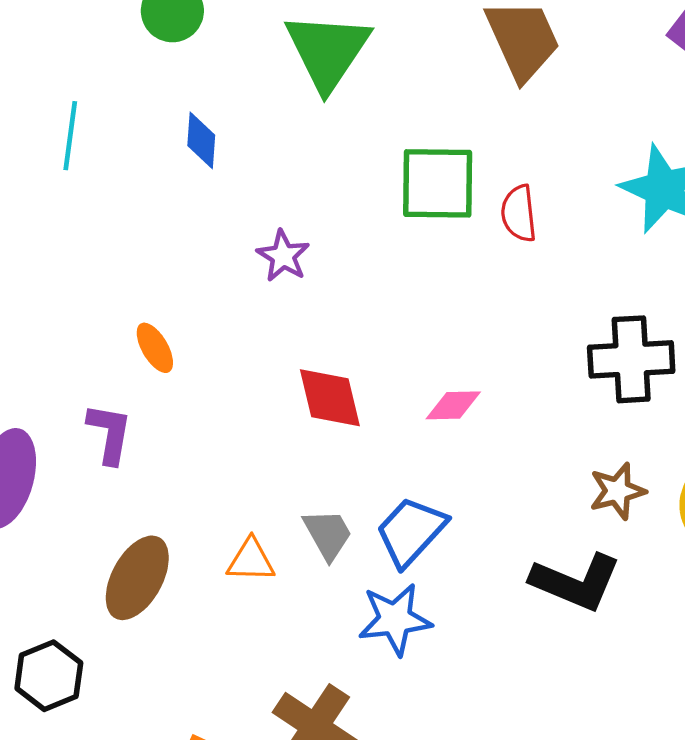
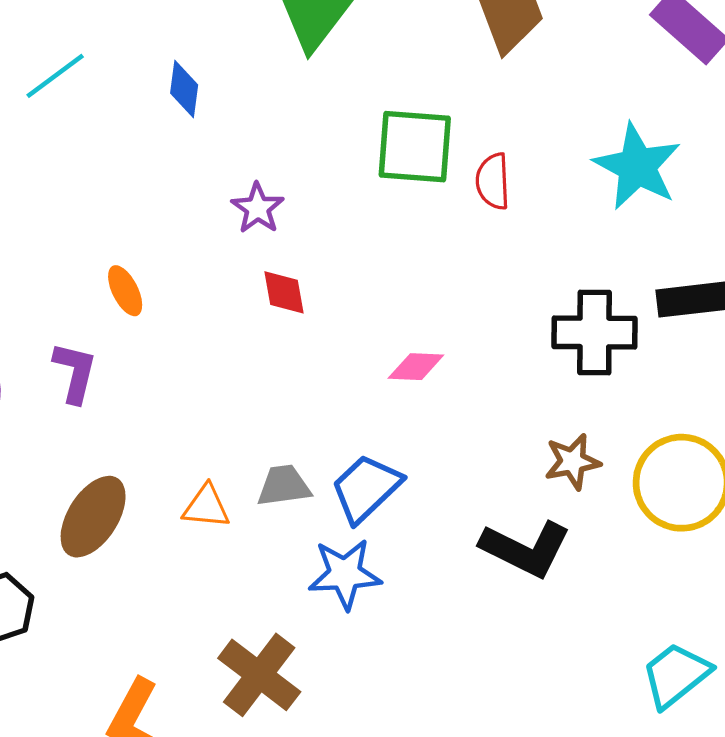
cyan line: (70, 136) -> (55, 76), turned 42
red diamond: (330, 398) -> (284, 292), moved, size x0.7
gray trapezoid: (328, 534) -> (284, 486), turned -72

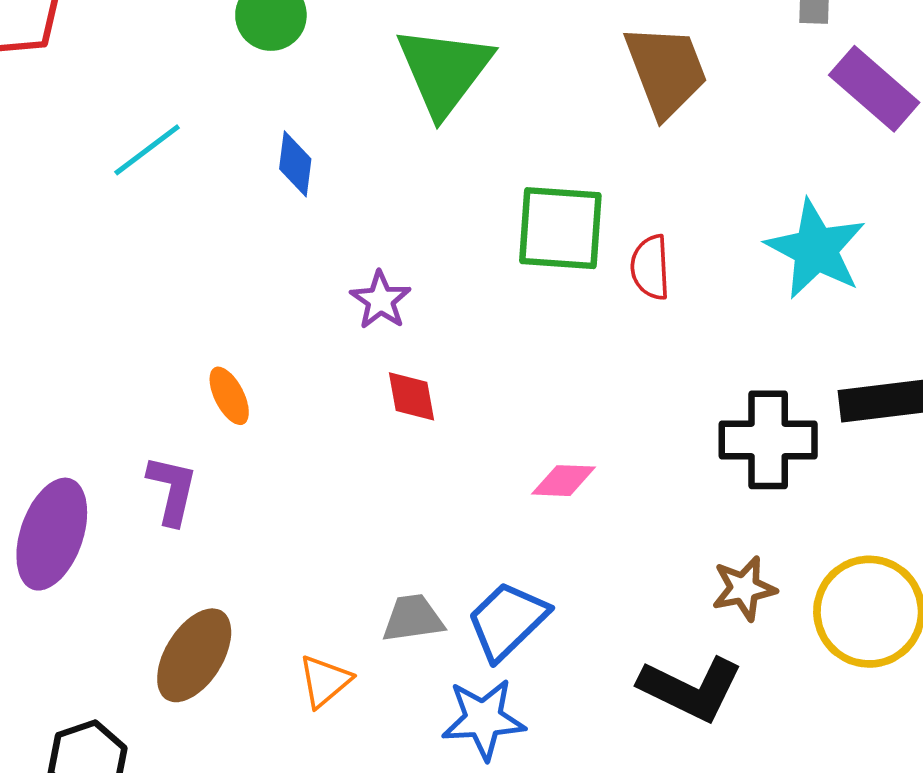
orange triangle: (206, 507) -> (325, 681), moved, turned -45

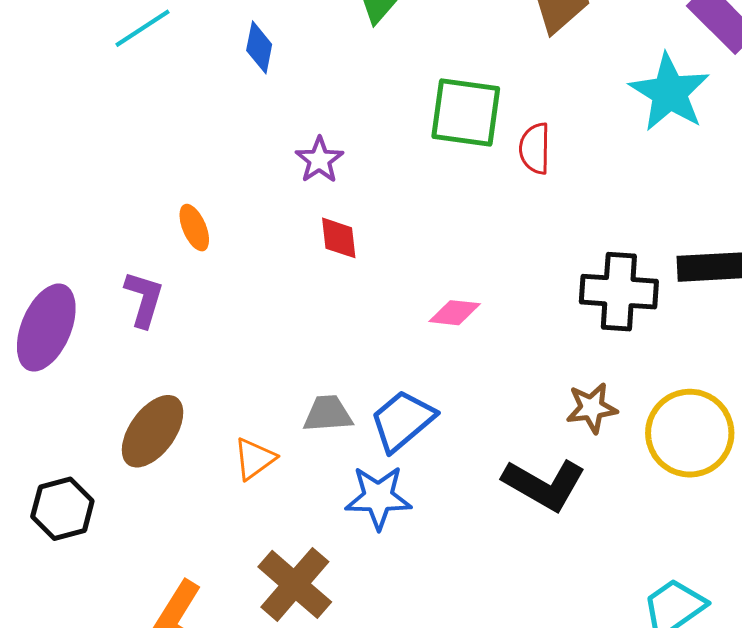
cyan star: (816, 249) -> (669, 92), moved

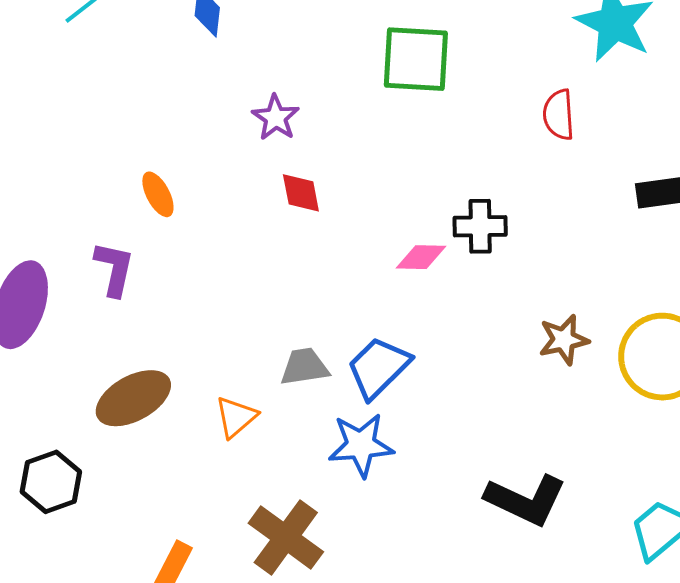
red semicircle: (535, 148) -> (559, 115), moved
black cross: (619, 292) -> (480, 226), moved, size x0.7
brown ellipse: (153, 431) -> (133, 398), turned 30
black L-shape: (544, 485) -> (526, 500), moved

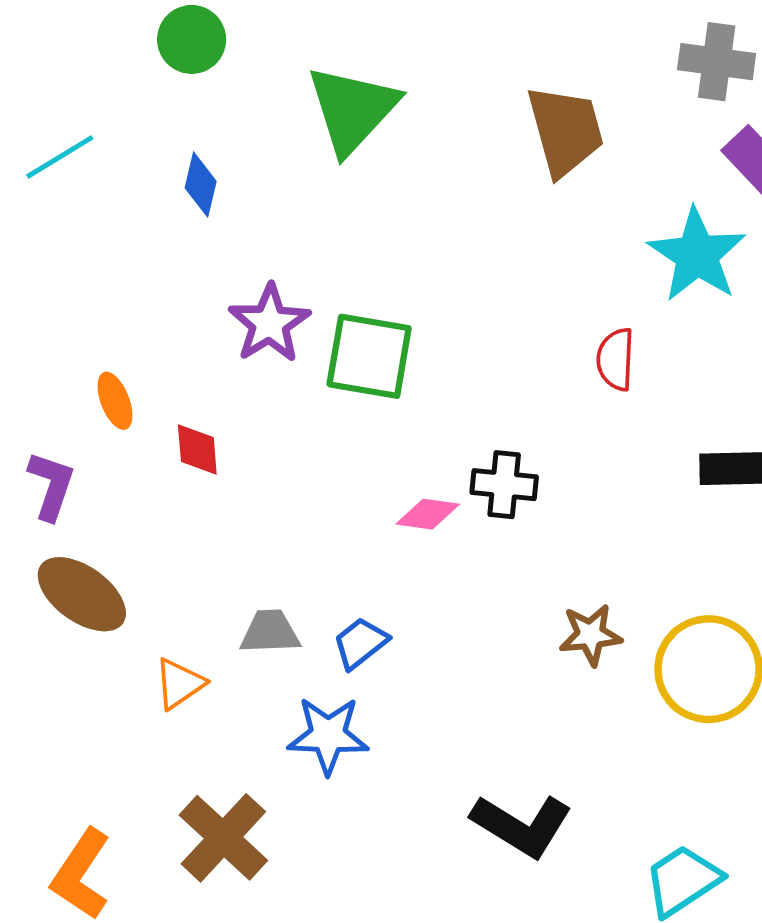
green square: (416, 59) -> (369, 356), moved
purple star: (276, 118) -> (269, 323), size x1.4
red diamond: (301, 193) -> (197, 450), moved
blue trapezoid: (379, 367) -> (360, 643), size x0.7
brown ellipse: (133, 398) -> (82, 594), moved, turned 58

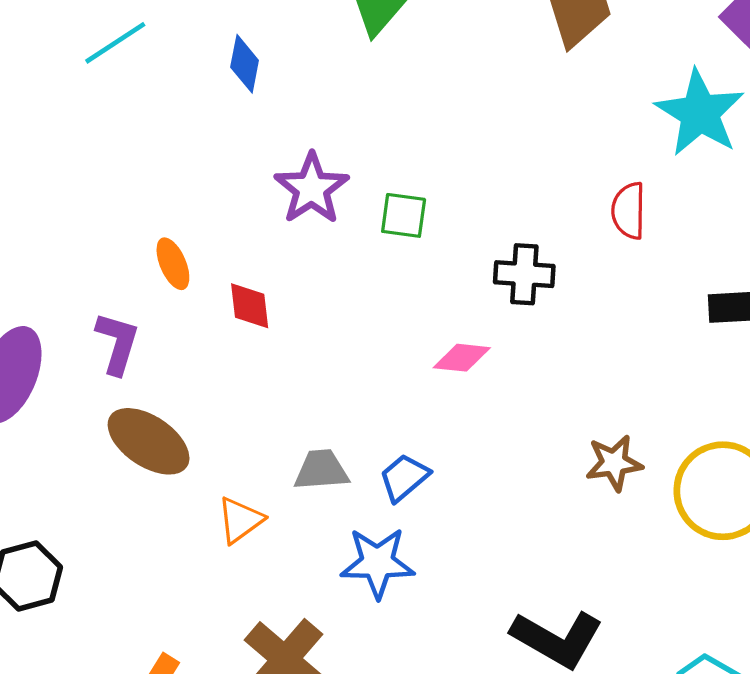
green square: (369, 356) -> (404, 215), size x0.6
black cross: (504, 485) -> (524, 274), moved

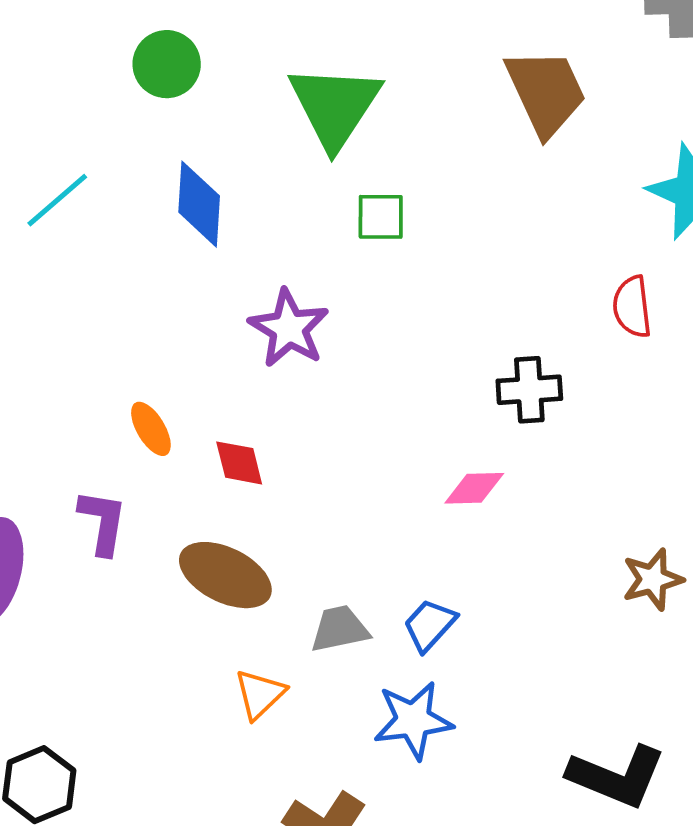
blue diamond: (245, 64) -> (199, 204), size x1.4
green square: (404, 215) -> (381, 217), moved
brown ellipse: (149, 441) -> (225, 575), moved

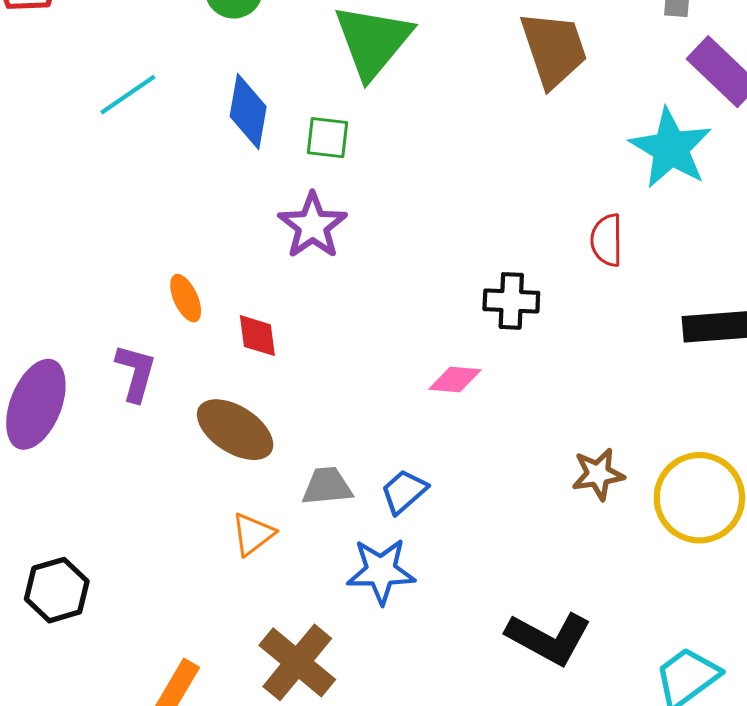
green square: (381, 217) -> (327, 138), moved

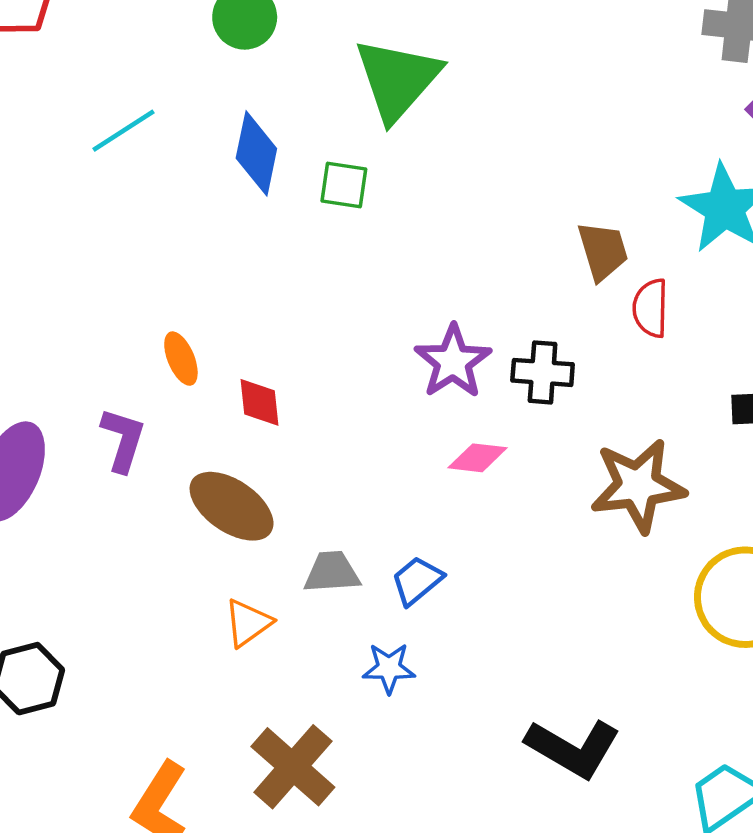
brown trapezoid: (554, 49) -> (603, 251), moved, size x0.7
purple star: (313, 226) -> (453, 361), moved
brown star: (598, 474) -> (638, 486), moved, size x1.6
blue star: (381, 571) -> (389, 668), size x0.7

